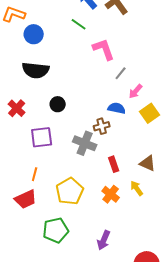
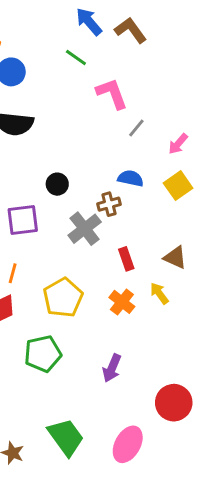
pink arrow: (136, 91) -> (178, 144), moved
black circle: (58, 104) -> (57, 184), moved
gray cross: (85, 143) -> (85, 229), turned 30

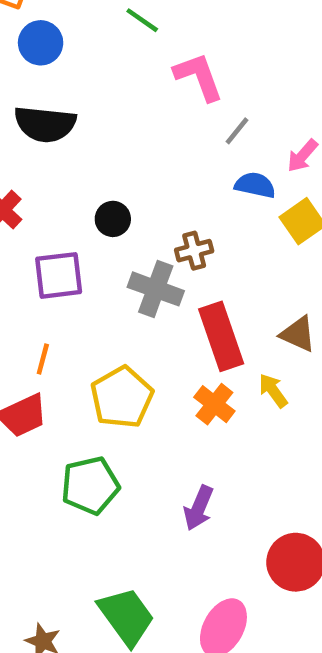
blue semicircle: (131, 178) -> (255, 185), moved
gray cross: (85, 229) -> (156, 289), turned -32
red rectangle: (126, 259) -> (221, 336), size x1.8

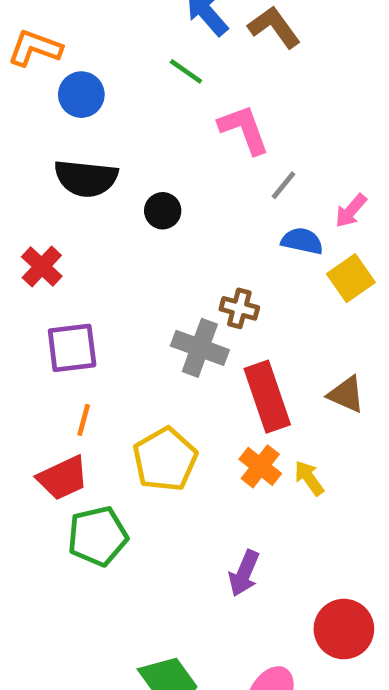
black circle: (113, 219) -> (163, 211), moved
brown cross: (194, 251) -> (239, 308), turned 30
purple square: (59, 275) -> (72, 348), moved
yellow arrow: (273, 391) -> (309, 478), moved
green pentagon: (90, 485) -> (98, 536), moved

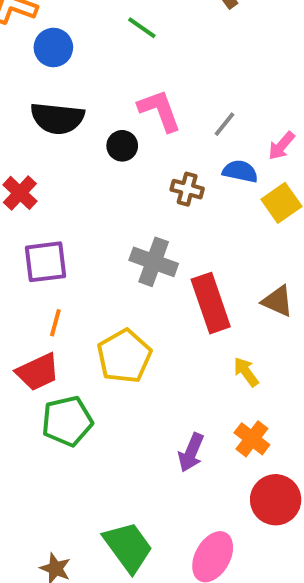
pink L-shape: (244, 129) -> (160, 110), moved
brown cross: (239, 308) -> (187, 189), moved
orange cross: (260, 466) -> (252, 439), moved

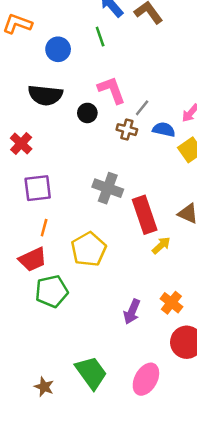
green line: (142, 28) -> (100, 37), turned 36
blue circle: (53, 47) -> (58, 49), moved
gray line: (224, 124) -> (142, 108), moved
brown cross: (187, 189) -> (127, 130), moved
yellow arrow: (246, 372) -> (161, 245), moved, turned 84

